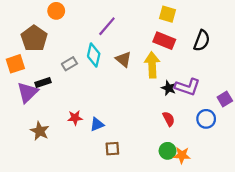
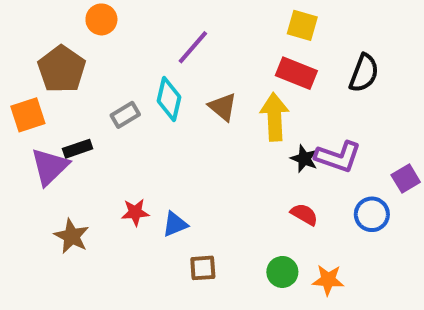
red semicircle: (169, 119) -> (304, 214), turned -32
green circle: (168, 151) -> (282, 272), moved

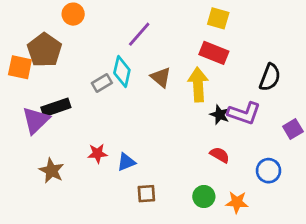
black semicircle: (364, 73) -> (270, 77), moved
orange square: (28, 115) -> (20, 67), moved, turned 30
gray rectangle: (125, 115) -> (102, 83), moved
black rectangle: (78, 149) -> (56, 107), size x1.4
blue circle: (372, 214) -> (268, 171), moved

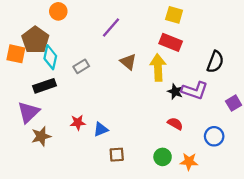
cyan diamond: (122, 72) -> (50, 57), moved
purple triangle: (36, 120) -> (28, 112), moved
brown star: (52, 171) -> (41, 136), turned 30

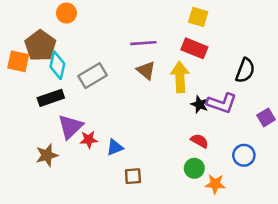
purple line: (111, 27) -> (143, 43), moved, turned 45
gray rectangle: (81, 66) -> (93, 76), size x1.5
purple triangle: (28, 112) -> (70, 127), moved
green circle: (163, 157) -> (194, 168), moved

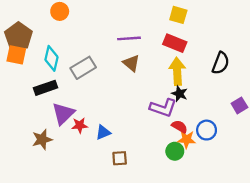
brown pentagon: (40, 46) -> (19, 36), moved
yellow arrow: (180, 77) -> (177, 71), moved
purple L-shape: (222, 103) -> (163, 108), moved
blue circle: (244, 155) -> (207, 130), moved
orange star: (215, 184) -> (187, 139), moved

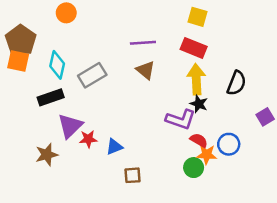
black semicircle: (221, 63) -> (236, 83), moved

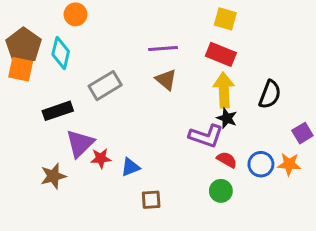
cyan diamond: (57, 65) -> (61, 53), moved
orange star: (207, 155) -> (289, 164), moved

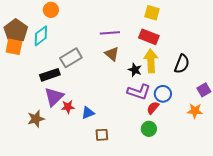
cyan diamond: (61, 53) -> (41, 36), turned 40
black rectangle: (58, 111) -> (50, 75), moved
black star: (227, 118) -> (135, 70), moved
red semicircle: (227, 160) -> (153, 108), turned -80
blue circle: (261, 164) -> (163, 94), moved

